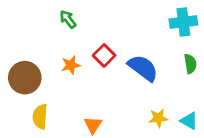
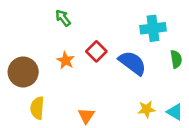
cyan cross: (183, 22) -> (153, 28), moved
orange star: (71, 65) -> (66, 60), turned -30

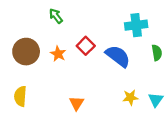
brown circle: (23, 72) -> (26, 52), moved
yellow semicircle: (37, 108) -> (20, 96), moved
cyan triangle: (175, 112) -> (156, 100), turned 35

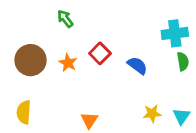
cyan cross: (136, 25) -> (175, 33), moved
blue semicircle: (118, 56) -> (137, 65), size x0.7

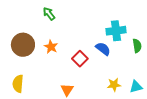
cyan cross: (175, 33) -> (116, 31), moved
red square: (100, 53) -> (80, 59), moved
cyan triangle: (181, 116) -> (136, 87), turned 40

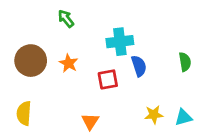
cyan cross: (116, 31) -> (120, 42), moved
blue semicircle: (103, 49) -> (139, 66), turned 35
red square: (80, 59) -> (108, 79), turned 35

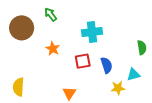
brown circle: (31, 61) -> (22, 28), moved
blue semicircle: (139, 66) -> (107, 65), moved
cyan triangle: (184, 117) -> (133, 75), moved

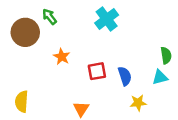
green arrow: (51, 14) -> (50, 17), moved
cyan cross: (92, 32) -> (107, 19), moved, turned -30
cyan triangle: (133, 75) -> (160, 77), moved

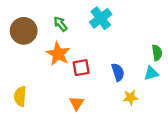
green arrow: (50, 17) -> (60, 24), moved
orange star: (62, 57) -> (58, 54), size x1.5
red square: (97, 71) -> (81, 68), moved

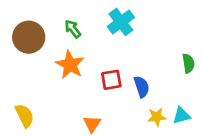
red square: (81, 68) -> (111, 80), moved
cyan triangle: (151, 73) -> (182, 116), moved
yellow semicircle: (20, 96) -> (25, 116), turned 150

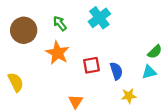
green semicircle: (188, 63) -> (155, 52), turned 56
yellow semicircle: (25, 116) -> (16, 82), moved
cyan triangle: (182, 116) -> (149, 72), moved

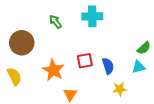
cyan cross: (99, 18) -> (92, 16), turned 36
brown circle: (24, 30) -> (22, 43), moved
orange star: (58, 53) -> (53, 70), moved

